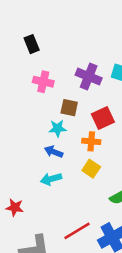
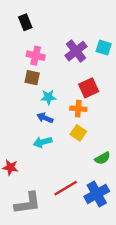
purple cross: (89, 77) -> (76, 51), turned 30
brown square: (69, 108) -> (32, 78), moved

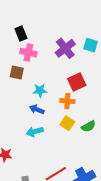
black rectangle: (25, 22) -> (21, 34), moved
brown square: (32, 78) -> (17, 73), moved
green semicircle: (102, 158) -> (88, 126), moved

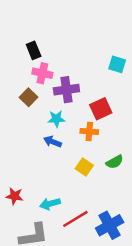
purple cross: (65, 48) -> (66, 90), moved, turned 30
brown square: (17, 73) -> (28, 97), turned 32
yellow square: (67, 123) -> (84, 167), moved
cyan arrow: (35, 132) -> (50, 204), moved

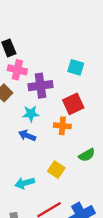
cyan square: (117, 64) -> (76, 67), moved
yellow square: (84, 167) -> (56, 170), moved
cyan arrow: (50, 204) -> (25, 183), moved

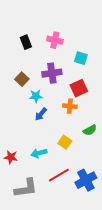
pink cross: (17, 70) -> (55, 40), moved
cyan star: (31, 114) -> (36, 96), moved
blue arrow: (27, 136) -> (41, 114), turned -72

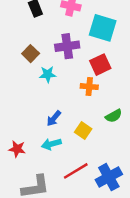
cyan square: (81, 58) -> (103, 28), size x1.6
blue arrow: (41, 114) -> (54, 118), moved

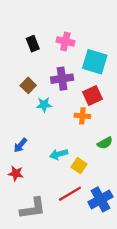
blue arrow: (54, 118) -> (20, 145), moved
yellow square: (83, 131) -> (79, 166), moved
cyan arrow: (51, 144) -> (59, 154), moved

